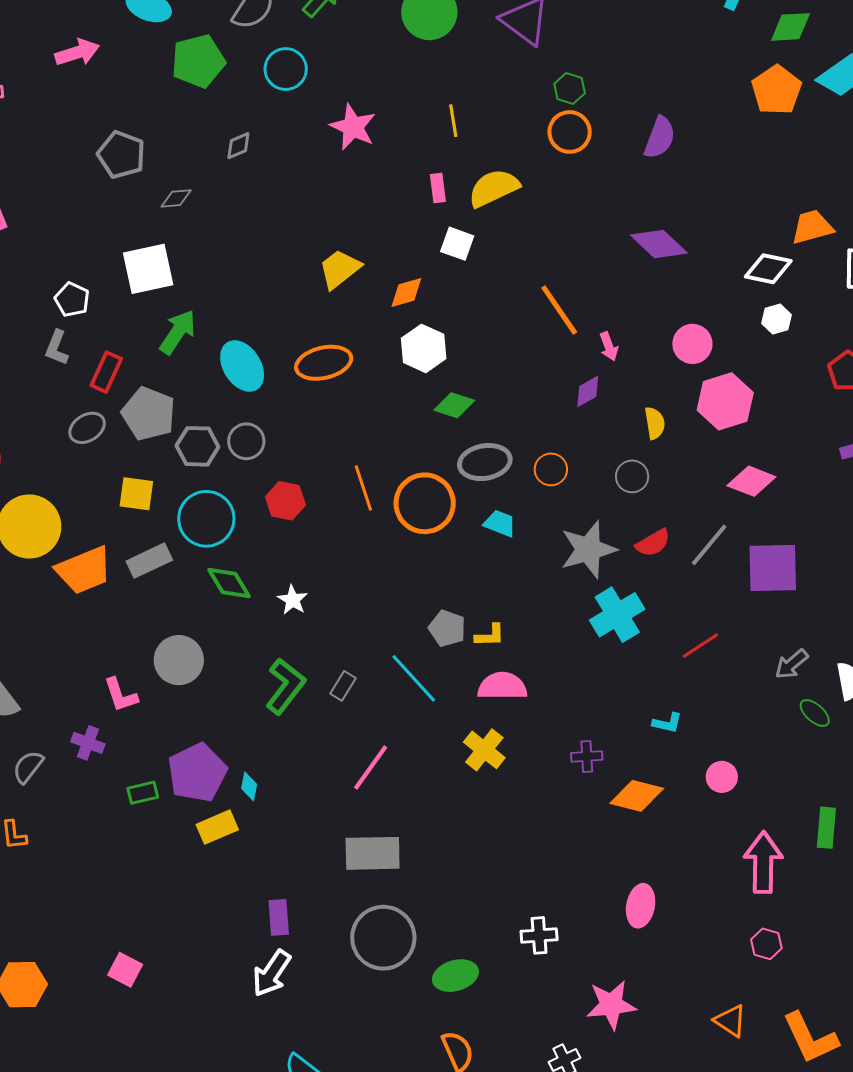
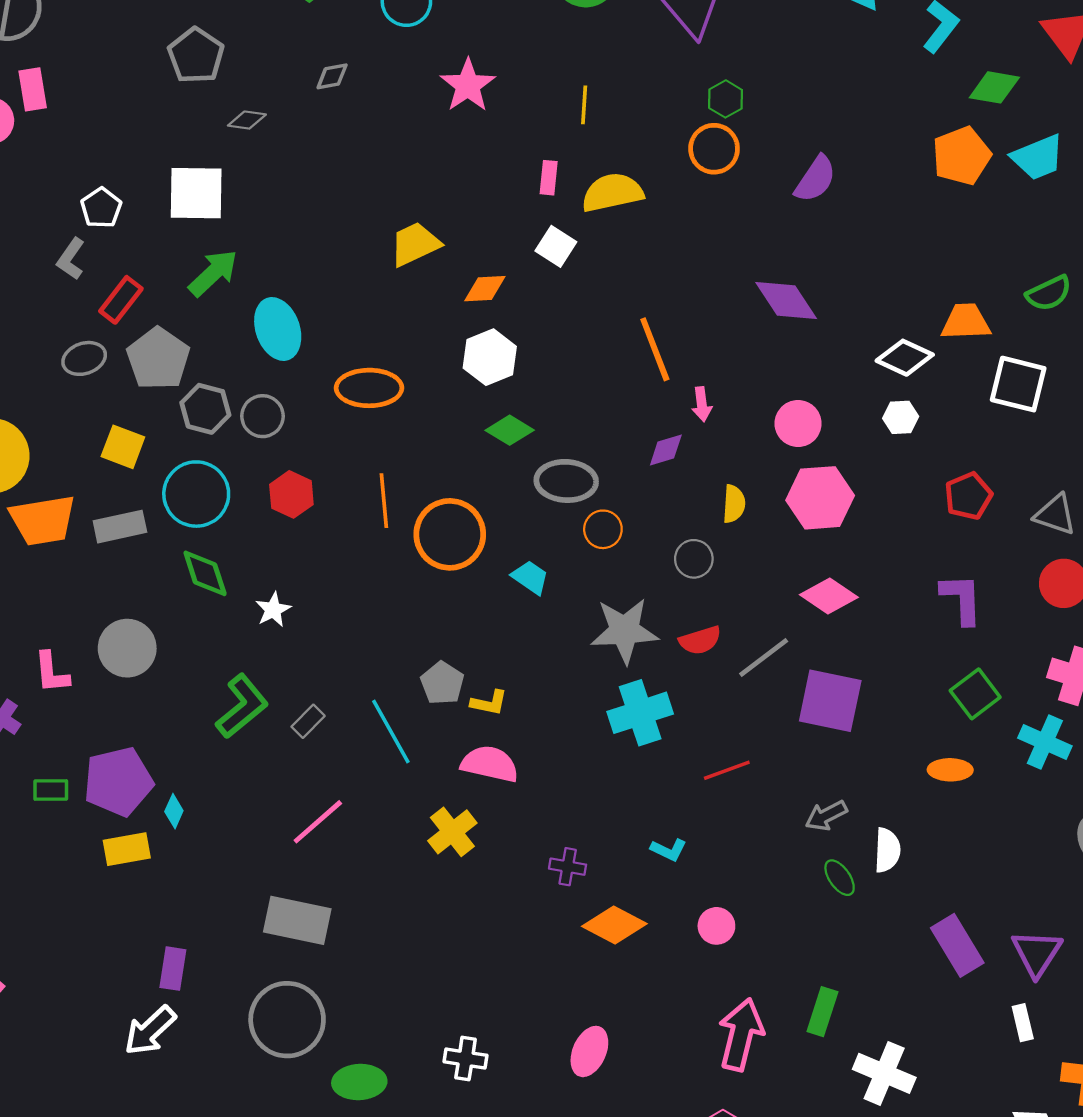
orange ellipse: (324, 363) -> (369, 388), moved
gray ellipse: (485, 462) -> (566, 481), moved

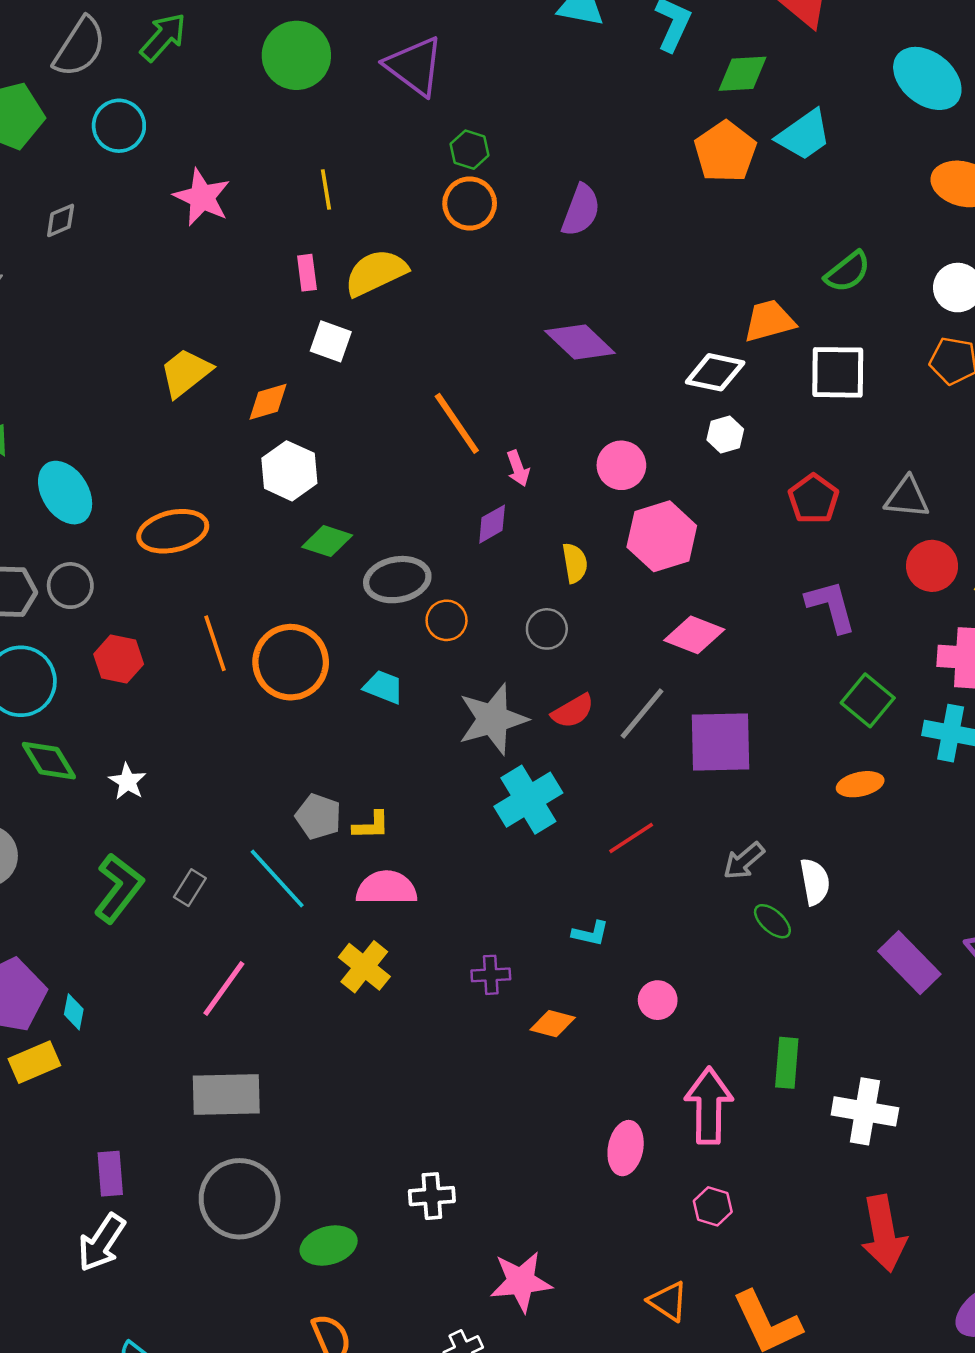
orange diamond: (614, 925) -> (553, 1024), size x0.7
pink ellipse: (589, 1051) -> (626, 1148), moved

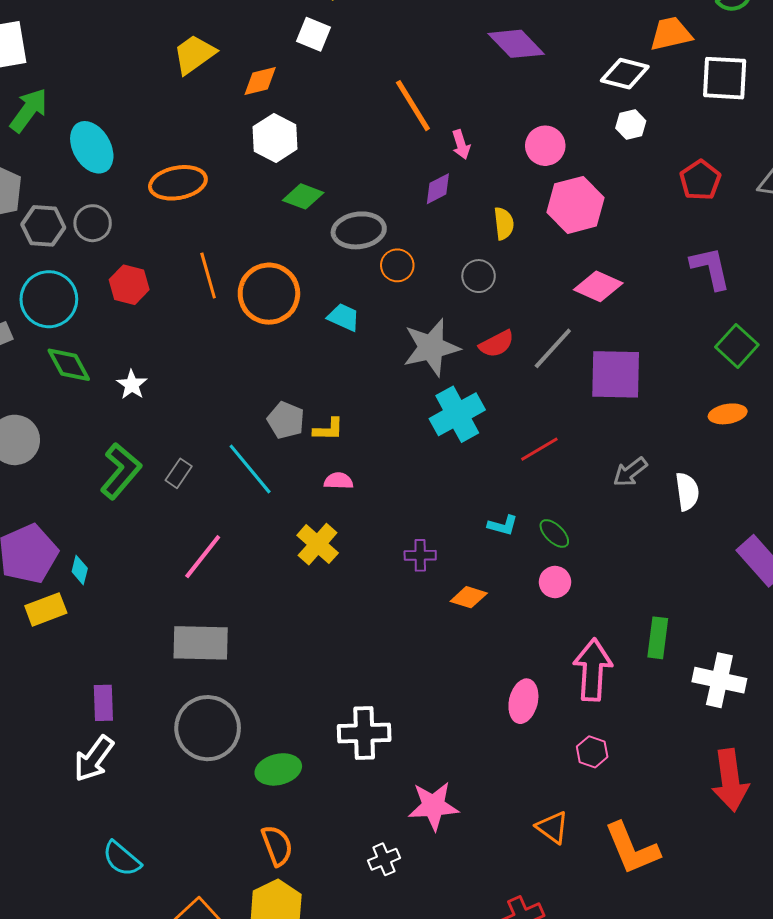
pink semicircle: (386, 888) -> (339, 481), size x0.6
green ellipse: (772, 921) -> (554, 533), moved
white cross: (432, 1196) -> (364, 733), size x1.4

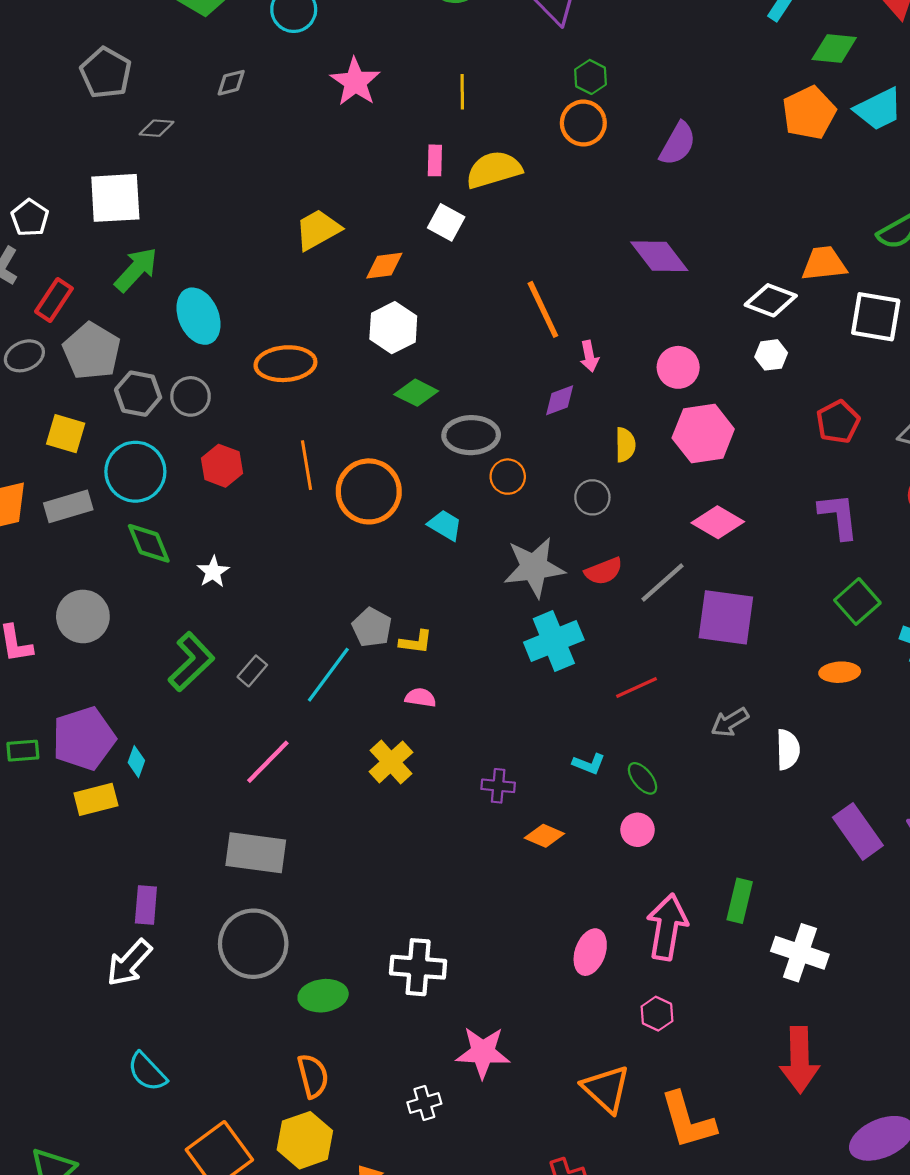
cyan line: (250, 469) -> (328, 675), turned 70
orange triangle: (552, 827) -> (606, 1089), size x1.4

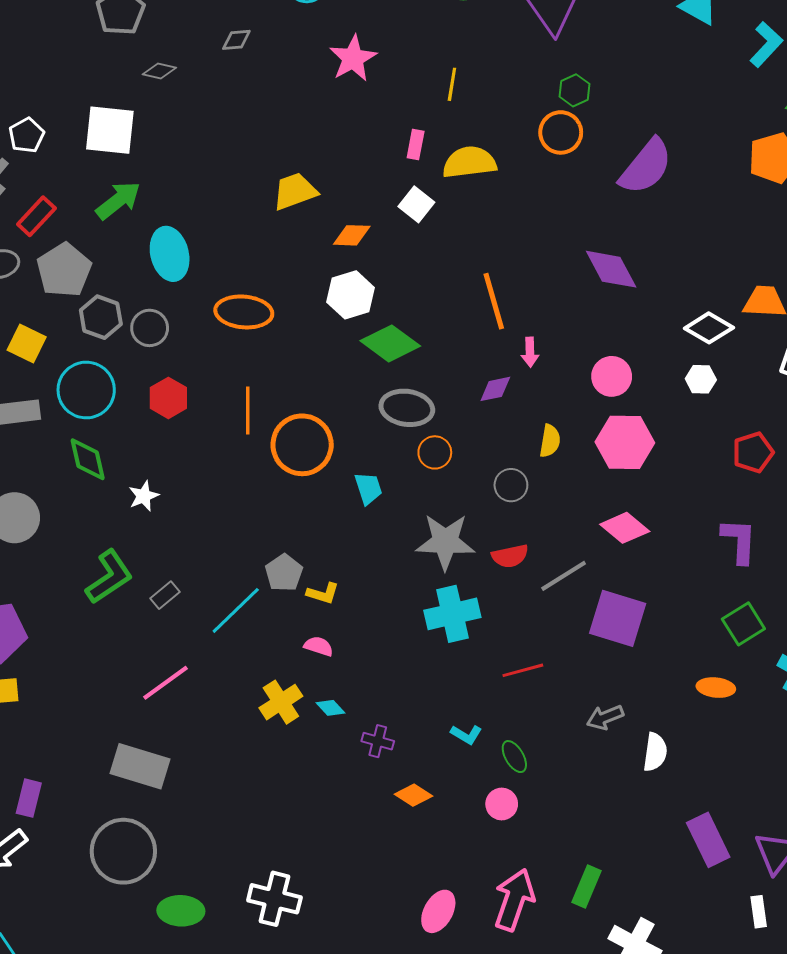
purple semicircle: (678, 144) -> (646, 167), size x1.4
green diamond: (416, 393) -> (390, 343), moved, size x1.4
cyan trapezoid: (445, 525) -> (368, 488), turned 32
cyan diamond: (136, 762) -> (330, 708), moved, turned -72

